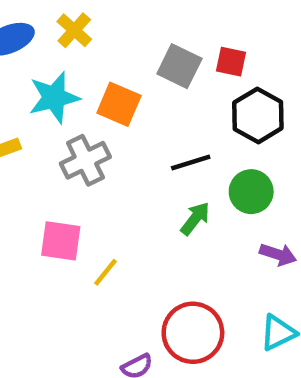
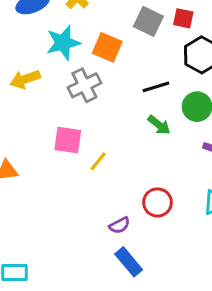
green arrow: (195, 219) -> (159, 125), turned 90
red circle: (193, 333) -> (157, 202), size x0.7

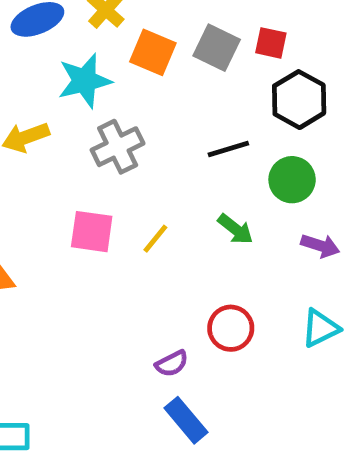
orange square: (107, 47) -> (153, 52), moved
green arrow: (159, 125) -> (235, 229), moved
yellow line: (98, 161) -> (155, 239), moved

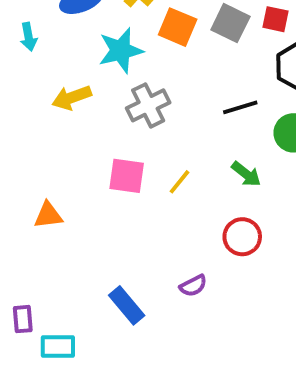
red circle: (231, 328) -> (242, 237), moved
blue rectangle: (186, 420) -> (127, 305), moved

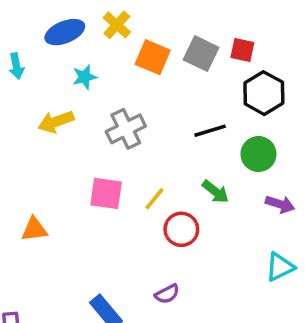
cyan star: (121, 51) -> (85, 77), moved, size x0.6
red circle: (242, 237) -> (181, 229), moved

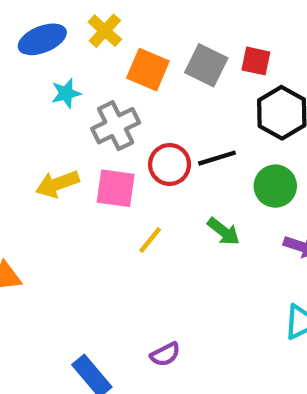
yellow arrow: (56, 122) -> (57, 184), moved
gray cross: (126, 129) -> (116, 126), moved
pink square: (106, 193) -> (116, 188), moved
red circle: (181, 229) -> (170, 164), moved

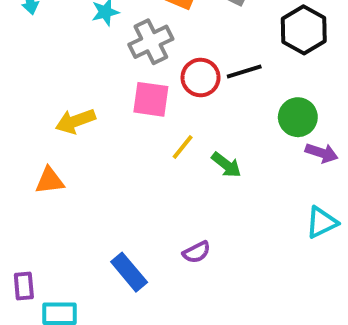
yellow arrow: (57, 184) -> (75, 121), moved
green circle: (275, 186) -> (298, 117), moved
green arrow: (223, 231) -> (226, 165), moved

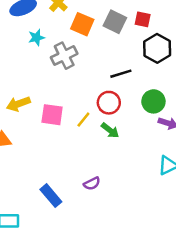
red circle: (201, 77) -> (109, 103), moved
pink square: (151, 99) -> (52, 115), moved

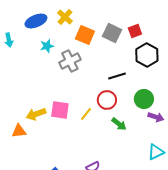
red square: (143, 19) -> (135, 31), turned -32
yellow arrow: (18, 104) -> (36, 114), moved
green arrow: (110, 130) -> (119, 124), moved

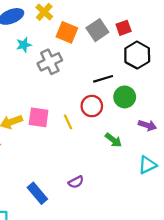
gray square: (112, 33) -> (97, 30), turned 30
green circle: (144, 99) -> (125, 97), moved
yellow line: (86, 114) -> (68, 122), turned -64
green arrow: (119, 124) -> (113, 140), moved

